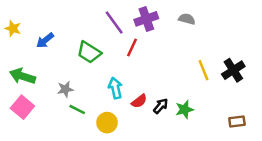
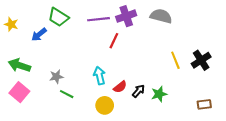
gray semicircle: (187, 19) -> (161, 16), size x1.5
purple line: (114, 23) -> (98, 19), turned -60
green trapezoid: (89, 52) -> (58, 17), moved
yellow circle: (107, 123) -> (105, 105), moved

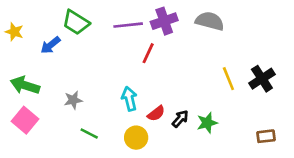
green line: (67, 94) -> (89, 134), moved

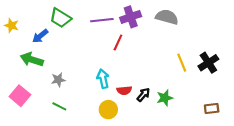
green arrow: (25, 85) -> (32, 60), moved
red semicircle: (156, 113) -> (124, 90), turned 32
green line: (89, 134) -> (59, 106), moved

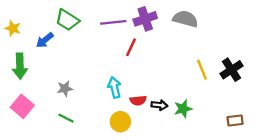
green arrow: (32, 60) -> (20, 66), moved, turned -110
black arrow: (143, 95) -> (159, 105), turned 56

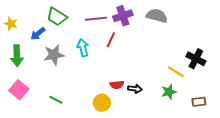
yellow line: (202, 70) -> (176, 72), moved, turned -36
black cross: (231, 70) -> (196, 59), turned -30
cyan arrow: (114, 87) -> (83, 48), moved
gray star: (65, 89) -> (54, 55), moved, size x1.5
green star: (183, 109) -> (169, 92), moved

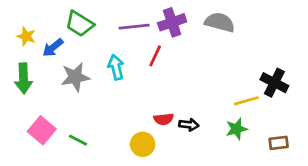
yellow star: (11, 24) -> (26, 36), moved
yellow line: (176, 72) -> (246, 101), turned -48
pink square: (19, 90) -> (42, 130), moved

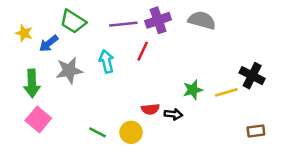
green arrow: (23, 78) -> (32, 83), moved
green star: (237, 129) -> (193, 90), moved
green line: (78, 140) -> (98, 132), moved

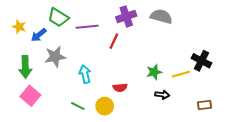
purple line: (123, 24) -> (87, 27), moved
cyan arrow: (107, 61) -> (85, 74), moved
black arrow: (174, 114) -> (162, 95), moved

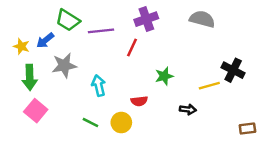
gray semicircle: (161, 16) -> (202, 19), moved
yellow star: (19, 27) -> (21, 46), moved
green star: (154, 72) -> (164, 76), moved
brown rectangle: (205, 105) -> (247, 128), moved

